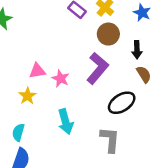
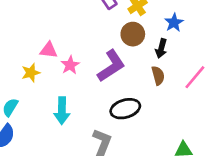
black arrow: (137, 50) -> (161, 48), moved
brown semicircle: (144, 74) -> (158, 76), moved

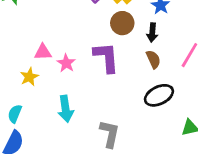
purple L-shape: (111, 66) -> (106, 57), turned -52
black ellipse: (125, 109) -> (159, 95), moved

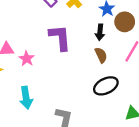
brown circle: (122, 23) -> (125, 22), moved
purple L-shape: (106, 57) -> (60, 38), moved

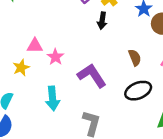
black arrow: (100, 32) -> (102, 21), moved
purple L-shape: (60, 38) -> (92, 76), moved, turned -32

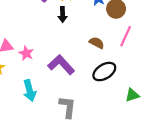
brown semicircle: (135, 58) -> (97, 43), turned -32

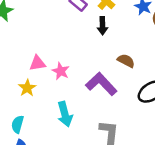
brown semicircle: (97, 43) -> (126, 61), moved

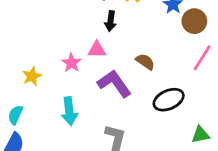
black arrow: (102, 26) -> (111, 21), moved
pink triangle: (37, 63) -> (97, 50), moved

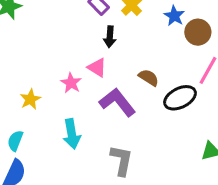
pink triangle: (97, 50) -> (97, 68), turned 36
black ellipse: (169, 100) -> (180, 98), moved

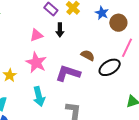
pink triangle: (97, 68) -> (36, 35), moved, turned -48
pink star: (71, 83) -> (36, 63), size x1.5
purple L-shape: (117, 102) -> (68, 73), turned -30

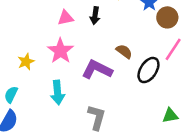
black ellipse: (110, 67) -> (148, 70), turned -35

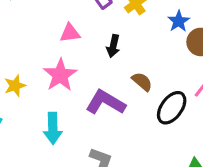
black arrow: (95, 16) -> (113, 46), moved

